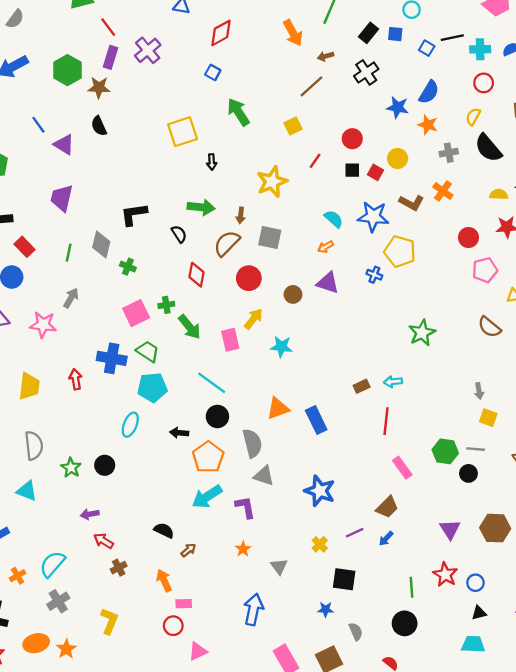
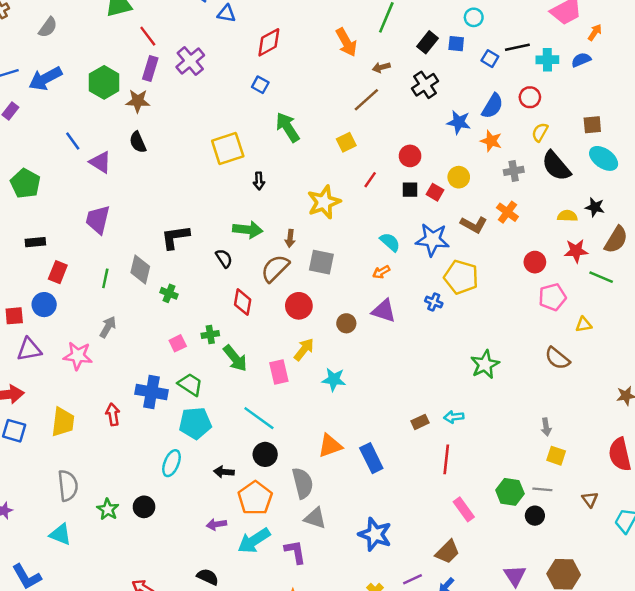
red circle: (484, 83) -> (530, 97), moved
red rectangle: (24, 247) -> (58, 272), turned 66
pink square: (136, 313) -> (178, 343), size x0.6
purple arrow: (90, 514) -> (216, 524), moved

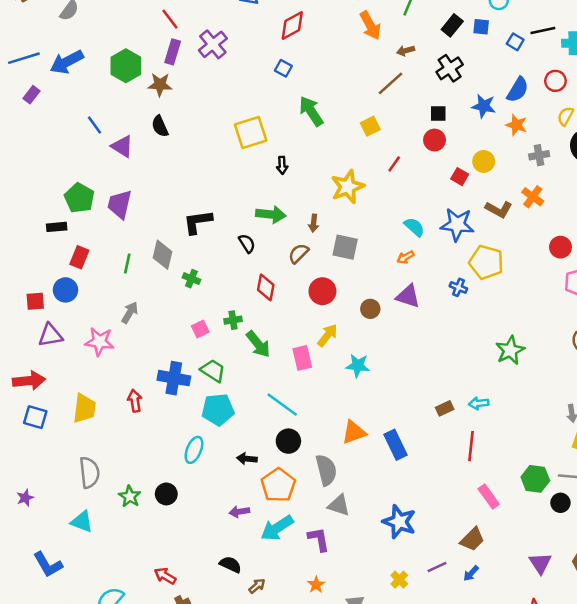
green pentagon: (25, 183) -> (79, 198), moved
black square: (410, 190) -> (438, 114), moved
brown semicircle: (275, 268) -> (299, 253), size x0.7

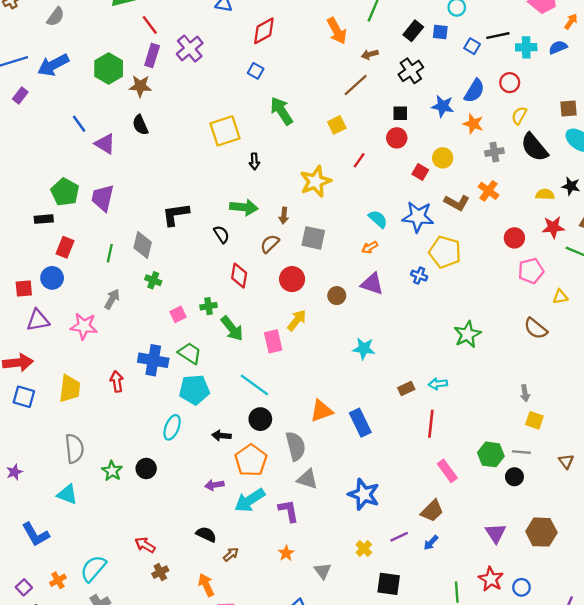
green cross: (191, 279) -> (153, 280), moved
cyan star: (358, 366) -> (364, 349), moved

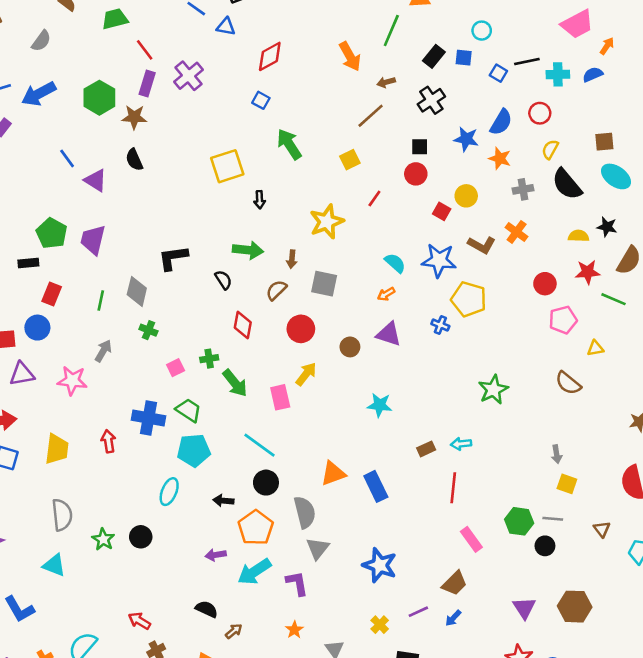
gray triangle: (307, 479) -> (318, 548), turned 50

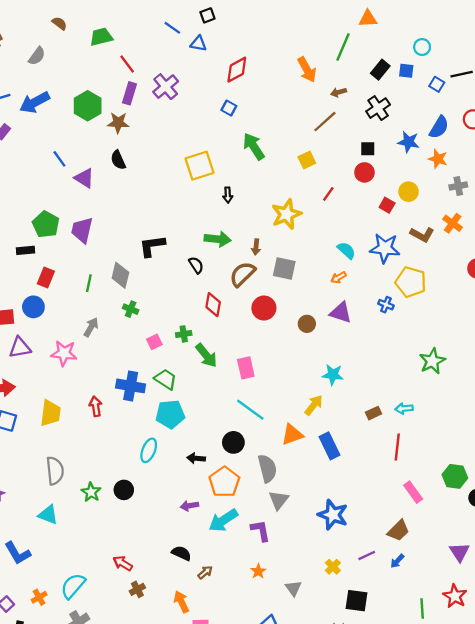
brown semicircle: (276, 290) -> (242, 274), size x1.4
yellow arrow: (306, 374) -> (314, 405), moved
cyan line: (260, 445) -> (250, 410), moved

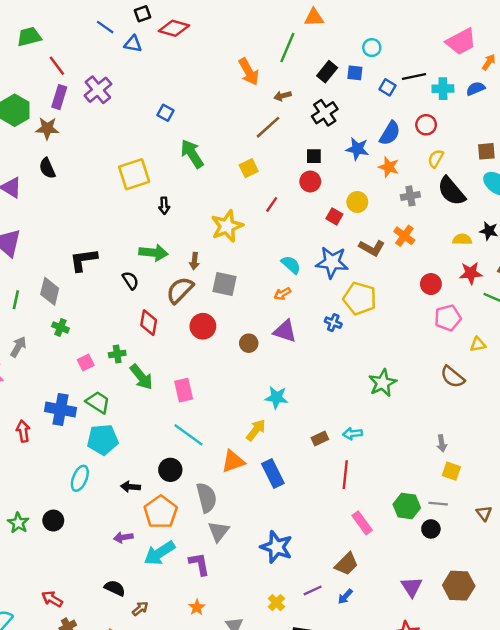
red diamond: (237, 70) -> (174, 28), moved, turned 44

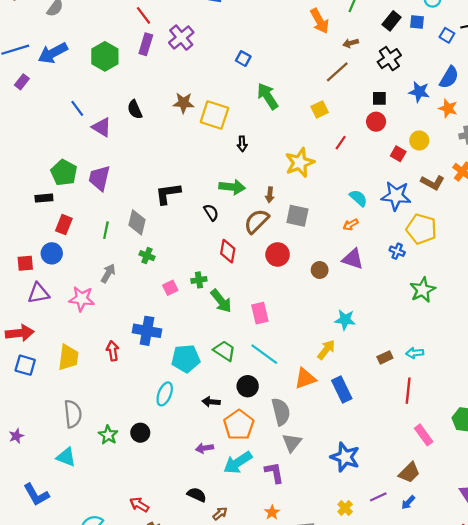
brown star: (47, 128) -> (183, 103), moved
yellow square: (134, 174) -> (214, 115), turned 36
green star: (383, 383) -> (423, 290), moved
green trapezoid: (98, 402) -> (224, 351), moved

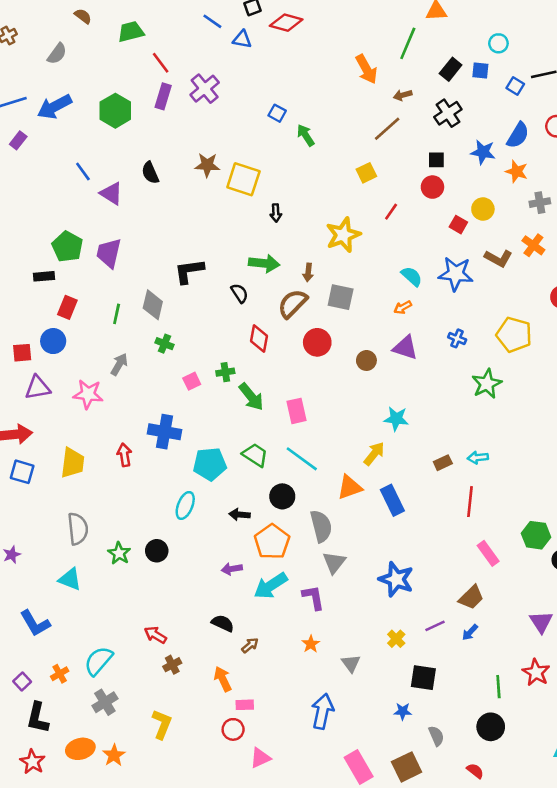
green arrow: (268, 96) -> (306, 135), moved, size x0.7
yellow pentagon: (421, 229) -> (514, 335), moved

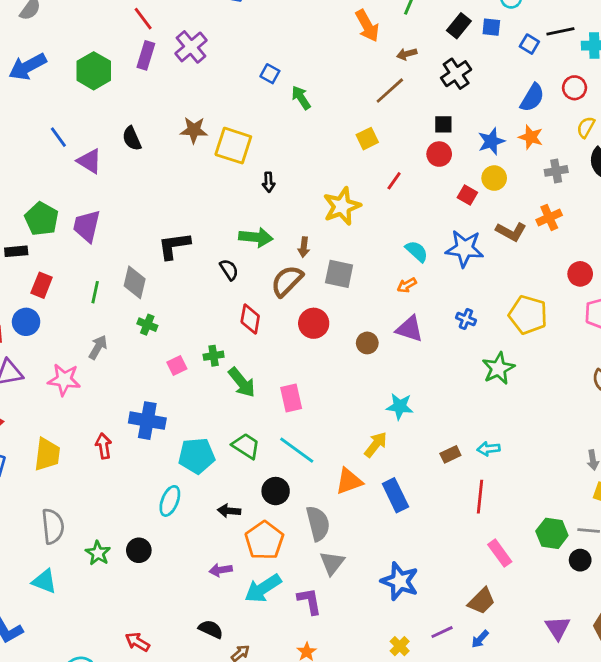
blue star: (483, 152) -> (491, 141), moved, turned -30
orange cross: (533, 245) -> (549, 217), turned 30

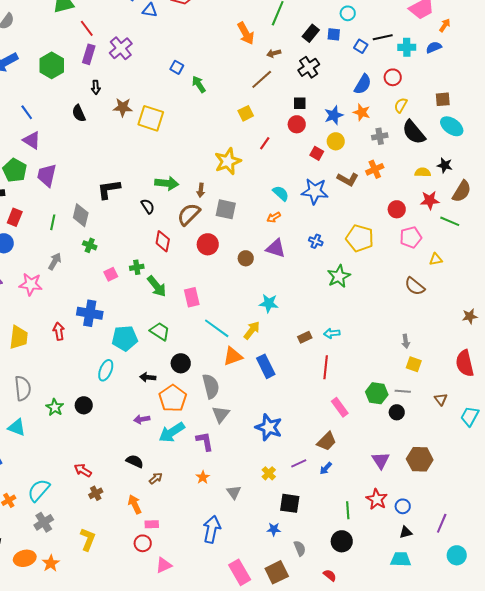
purple triangle: (89, 161) -> (32, 140), moved
black arrow: (269, 182) -> (96, 87), moved
cyan line: (297, 450) -> (217, 328), moved

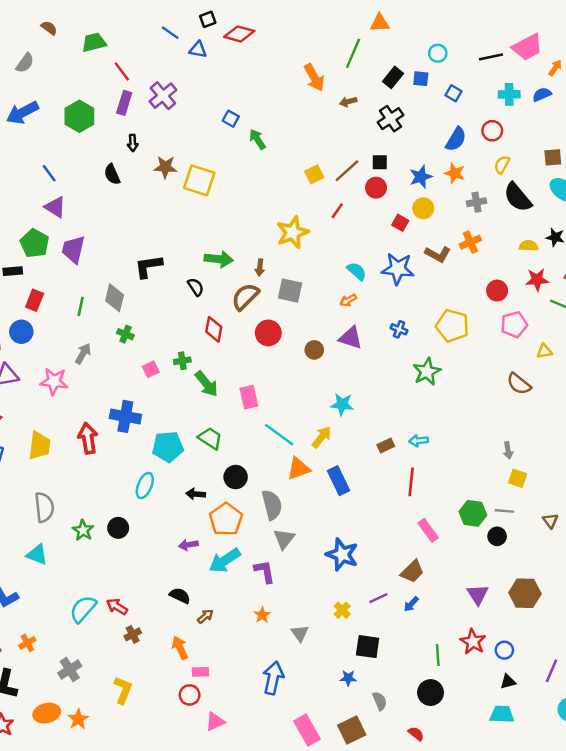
black line: (383, 37) -> (491, 57), moved
brown line: (262, 79) -> (347, 171), moved
red arrow: (59, 331) -> (88, 438), size x1.4
cyan semicircle: (39, 490) -> (83, 609), moved

